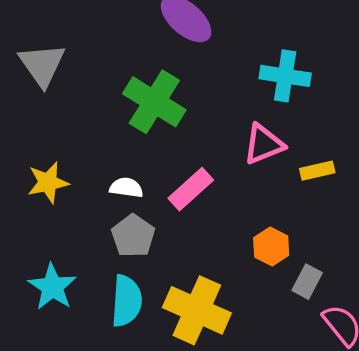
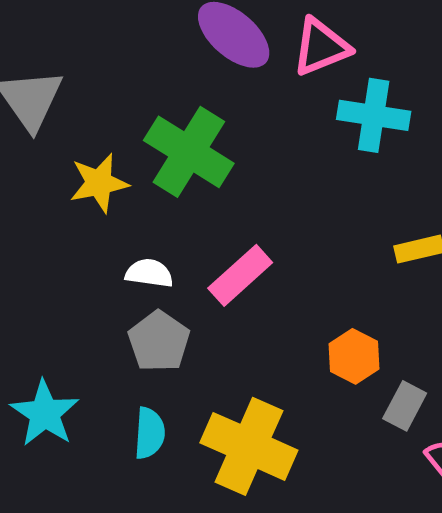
pink triangle: (264, 144) -> (321, 47), moved
yellow star: (48, 182) -> (99, 183), moved
cyan semicircle: (127, 301) -> (150, 433), size x0.7

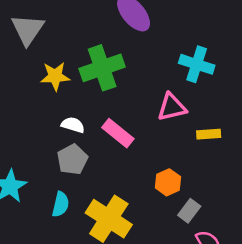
pink triangle: (321, 47) -> (172, 107), moved
green cross: (189, 152) -> (102, 68), turned 30
pink rectangle: (240, 275) -> (118, 133), turned 72

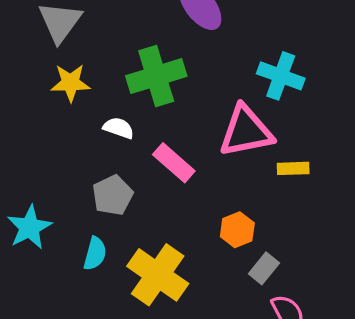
yellow star: (55, 76) -> (70, 83), moved
pink triangle: (172, 107) -> (246, 131), size x1.4
white semicircle: (73, 125) -> (119, 128), moved

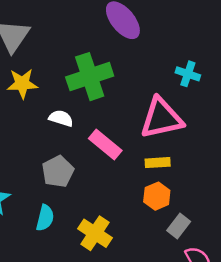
cyan cross: (281, 76) -> (188, 74), size x0.7
yellow rectangle: (293, 168) -> (158, 163), moved
yellow cross: (158, 275) -> (95, 233), size x0.7

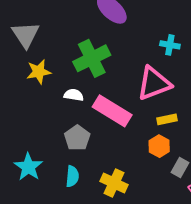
pink rectangle: (105, 145) -> (112, 111), size x1.4
yellow rectangle: (158, 163) -> (167, 119), moved

